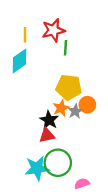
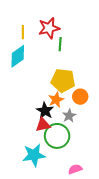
gray star: (75, 111) -> (69, 116), moved
green circle: (58, 163) -> (57, 136), moved

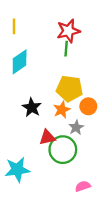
red star: (49, 28) -> (68, 31), moved
yellow line: (23, 32) -> (14, 26), moved
black star: (45, 111) -> (32, 107), moved
cyan star: (34, 155) -> (17, 170), moved

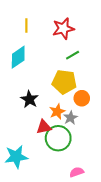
yellow line: (14, 26) -> (26, 25), moved
green line: (66, 49) -> (73, 55), moved, turned 56
orange star: (62, 110) -> (57, 112), moved

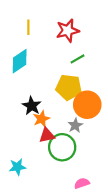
orange circle: (82, 98) -> (87, 105), size x1.6
orange star: (57, 112) -> (41, 119), moved
cyan star: (16, 157) -> (17, 167), size x0.7

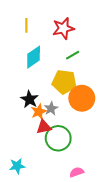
cyan diamond: (20, 61) -> (34, 57), moved
gray star: (75, 125) -> (51, 109), moved
cyan star: (17, 167) -> (17, 166), moved

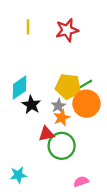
green line: (73, 55) -> (85, 84), moved
cyan diamond: (34, 57) -> (19, 87), moved
gray star: (51, 109) -> (58, 106), moved
orange star: (39, 112) -> (62, 118), moved

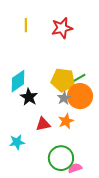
gray star: (58, 106) -> (64, 98), moved
orange star: (62, 118) -> (66, 121), moved
green circle: (62, 146) -> (61, 158), moved
cyan star: (18, 175) -> (17, 142), moved

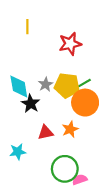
red star: (62, 28) -> (70, 44), moved
cyan diamond: (18, 81) -> (19, 87), turned -65
gray star: (64, 98) -> (46, 84), moved

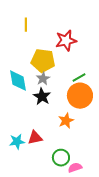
yellow pentagon: (67, 85) -> (43, 61), moved
black star: (31, 104) -> (42, 97), moved
red triangle: (46, 132) -> (35, 138), moved
green circle: (65, 169) -> (61, 158), size x0.7

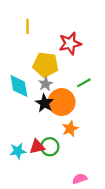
orange circle: (80, 96) -> (62, 102), moved
green circle: (61, 158) -> (50, 147), moved

